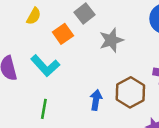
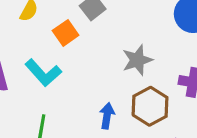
gray star: (111, 40) -> (137, 60), moved

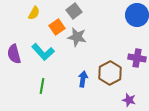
gray star: (137, 60) -> (77, 37), moved, turned 30

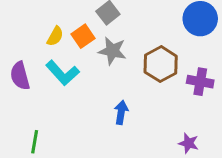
yellow semicircle: (34, 13) -> (55, 36), moved
brown hexagon: (110, 73) -> (161, 64), moved
green line: (42, 86) -> (35, 142), moved

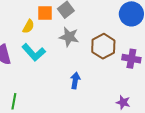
orange square: (83, 36) -> (45, 13), moved, turned 35

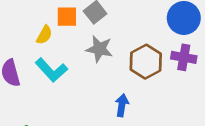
purple cross: (131, 59) -> (184, 57), moved
blue arrow: (75, 80) -> (122, 105), moved

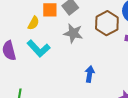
brown hexagon: (146, 62) -> (107, 23), moved

